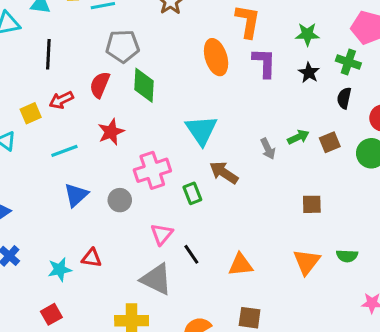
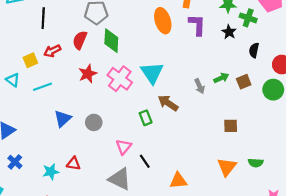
green cross: (348, 62) -> (248, 18), moved
cyan line: (64, 151) -> (42, 87), moved
pink cross: (152, 170) -> (120, 79), moved, turned -35
orange triangle: (241, 265) -> (178, 181), moved

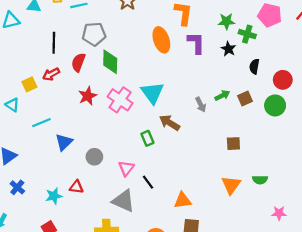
black line: (43, 18) -> (54, 43), moved
cyan line: (42, 87) -> (41, 123), moved
gray circle: (94, 122) -> (94, 157), moved

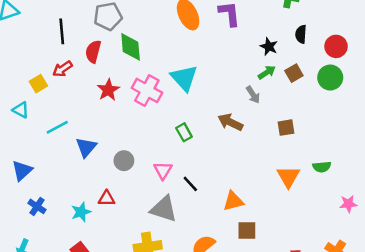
black star: (228, 49) -> (269, 47), moved
gray arrow: (201, 105) -> (253, 95), moved
brown arrow: (170, 123) -> (230, 122), moved

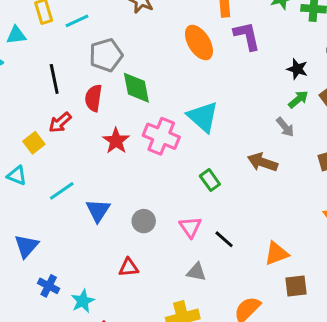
gray triangle: (164, 209) -> (196, 272), size x0.6
cyan star: (81, 212) -> (83, 301), moved

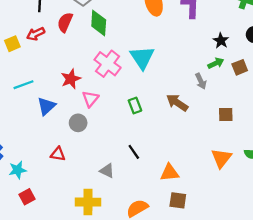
red star: (116, 141) -> (71, 79), moved
pink triangle: (190, 227) -> (90, 99), moved

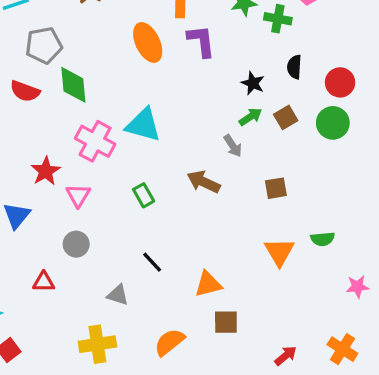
red semicircle: (65, 22) -> (25, 91), turned -84
cyan triangle: (142, 58) -> (143, 125), turned -32
gray circle: (78, 123) -> (76, 244), moved

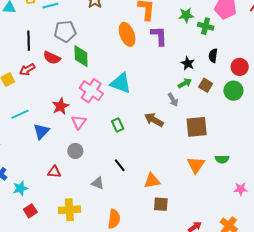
brown square: (286, 117) -> (206, 85), turned -32
brown square: (276, 188) -> (197, 127), size x1.6
orange semicircle: (169, 342) -> (114, 219), moved, turned 132
yellow cross: (97, 344) -> (69, 210), moved

